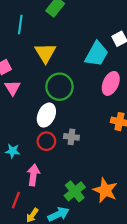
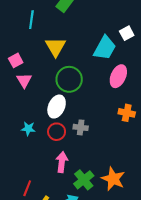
cyan star: (13, 151) -> (28, 129), moved
pink arrow: (33, 175) -> (62, 162), moved

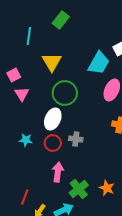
orange star: (113, 179) -> (107, 188), size x0.7

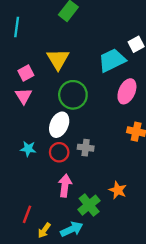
cyan line: (29, 36) -> (17, 27), moved
cyan trapezoid: (99, 63) -> (112, 60), turned -145
pink square: (14, 75) -> (26, 73), moved
orange star: (107, 188) -> (118, 190), moved

